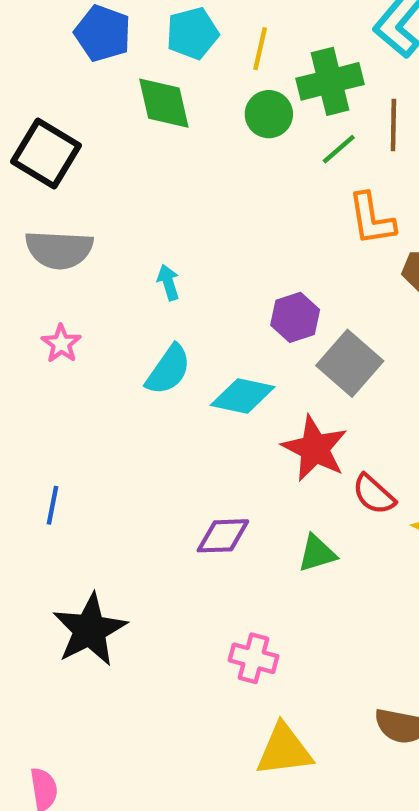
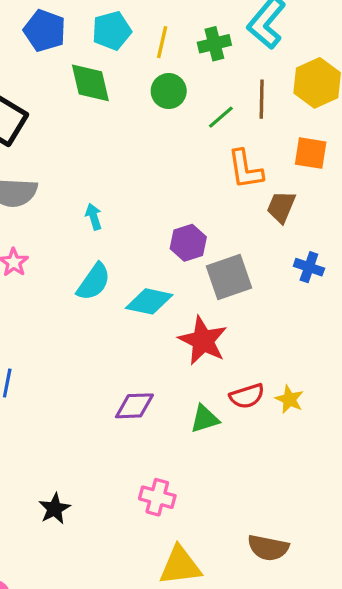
green cross: (330, 81) -> (214, 44), moved, size x0.7
gray square: (350, 363) -> (229, 277), turned 30
red semicircle: (374, 494) -> (247, 396), moved, turned -60
black star: (90, 630) -> (54, 509), moved, size x0.6

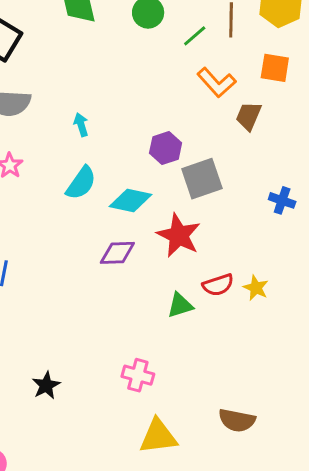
orange L-shape: (245, 169) -> (217, 82), turned -33
blue cross: (309, 267) -> (282, 200), moved
purple diamond: (134, 406) -> (117, 253), moved

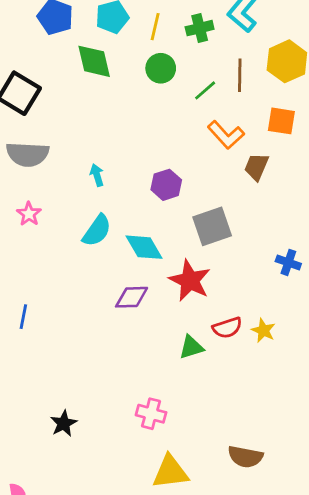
purple hexagon: (166, 148) -> (166, 185), moved
cyan diamond: (131, 200) -> (144, 247), turned 48
blue cross: (282, 200) -> (288, 262), moved

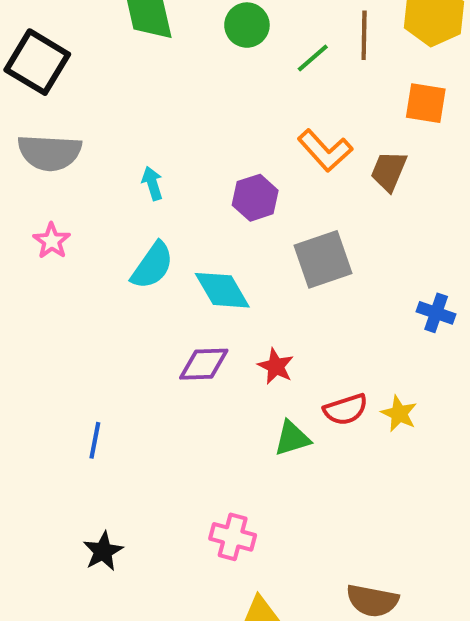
orange L-shape: (226, 135) -> (325, 150), moved
red star: (190, 281) -> (276, 366), moved, size x0.6
blue line: (23, 317) -> (95, 440), moved

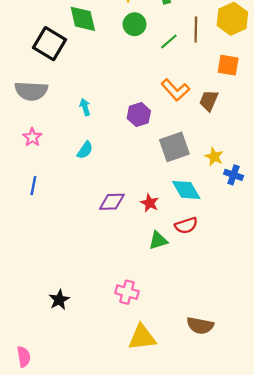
black square: (37, 62) -> (49, 44), moved
cyan semicircle: (152, 266) -> (85, 150), size x0.7
cyan diamond: (222, 290) -> (186, 190), moved
yellow star: (399, 414) -> (214, 157), moved
blue line: (95, 440) -> (33, 186), moved

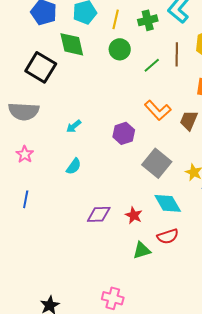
cyan arrow: (85, 107) -> (74, 126), turned -112
gray square: (174, 147) -> (157, 163), turned -32

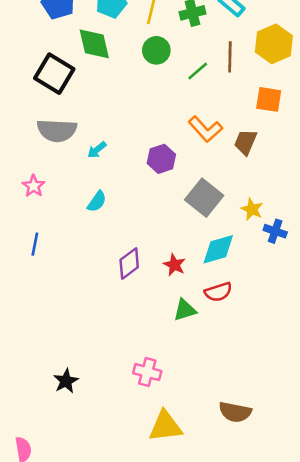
gray semicircle: (24, 111) -> (57, 130), moved
cyan diamond: (168, 203) -> (218, 249), turned -76
purple diamond: (99, 214) -> (129, 264), turned -35

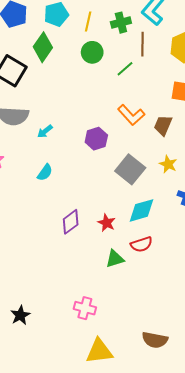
green diamond: (94, 44) -> (43, 47), turned 48
brown line: (230, 57) -> (142, 44), moved
yellow star: (252, 209) -> (168, 164), moved

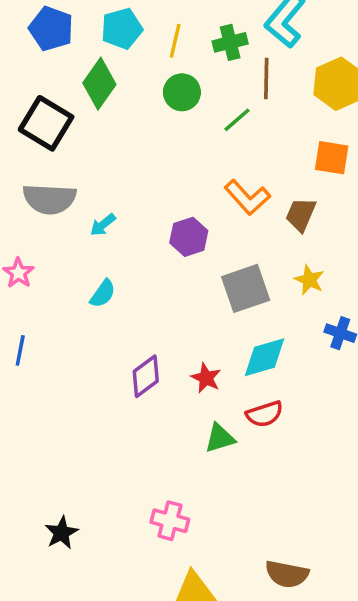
gray square: (130, 169) -> (246, 288), turned 32

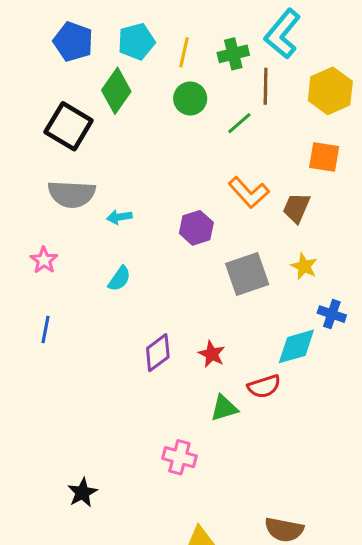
cyan arrow: (103, 225) -> (119, 217), turned 30
cyan diamond: (265, 357) -> (296, 346), moved
pink cross: (170, 521) -> (179, 457), moved

